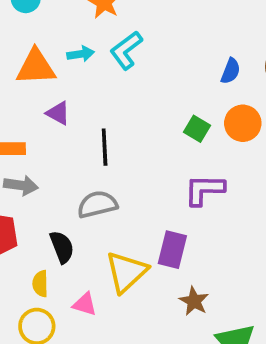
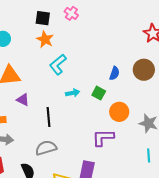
cyan arrow: (81, 54) -> (73, 93), moved
orange circle: (243, 123) -> (119, 112), moved
green square: (197, 129) -> (99, 93), moved

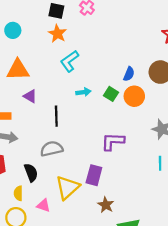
orange circle: (119, 112) -> (134, 96), moved

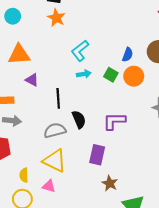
cyan L-shape: (70, 61) -> (80, 51), moved
black semicircle: (31, 173) -> (79, 119), moved
yellow triangle: (67, 188) -> (55, 161), moved, turned -50

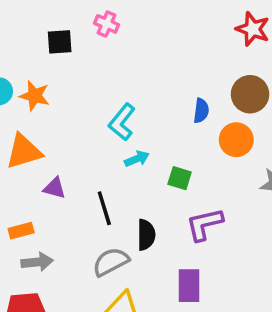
orange star: (56, 18) -> (35, 96), moved
green square: (111, 75) -> (180, 178), moved
orange circle: (134, 76) -> (236, 140), moved
black semicircle: (79, 119) -> (146, 235), turned 36

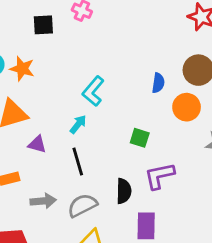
cyan arrow: (137, 159) -> (78, 124), moved, turned -30
black semicircle: (146, 235) -> (124, 191), moved
gray arrow: (37, 262) -> (43, 201), moved

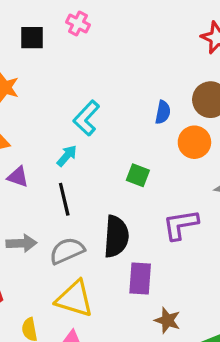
purple L-shape: (159, 176) -> (181, 225), moved
black semicircle: (124, 191) -> (116, 236), size x1.4

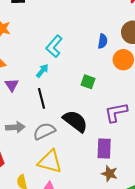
purple triangle: (18, 177) -> (12, 85), turned 40
black semicircle: (116, 236) -> (75, 121), turned -55
purple rectangle: (140, 279) -> (104, 149), moved

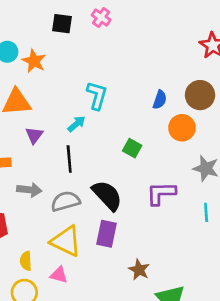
cyan L-shape: (54, 46) -> (97, 95), turned 145
purple rectangle: (104, 149) -> (107, 234), moved

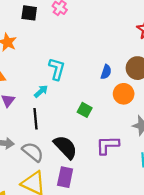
gray semicircle: (65, 201) -> (33, 152), turned 55

